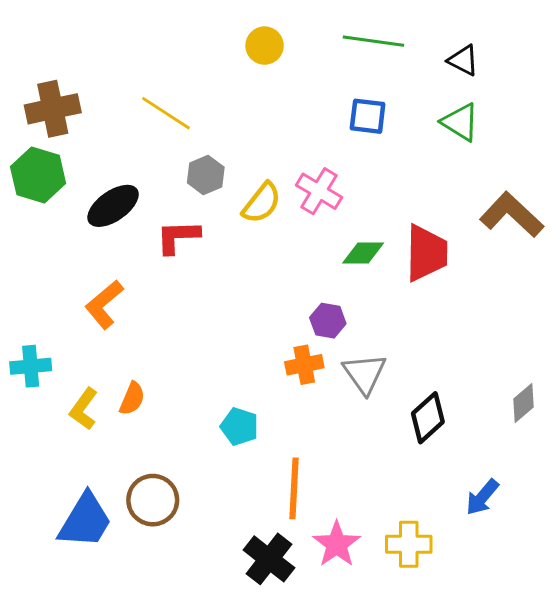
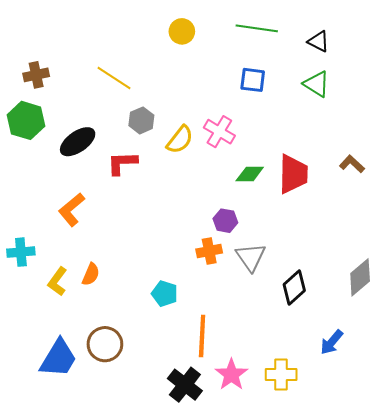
brown cross: (53, 109) -> (36, 75), size x0.7
brown L-shape: (512, 215) -> (352, 164), moved, size x0.6
gray diamond: (523, 403) -> (360, 277), size x1.4

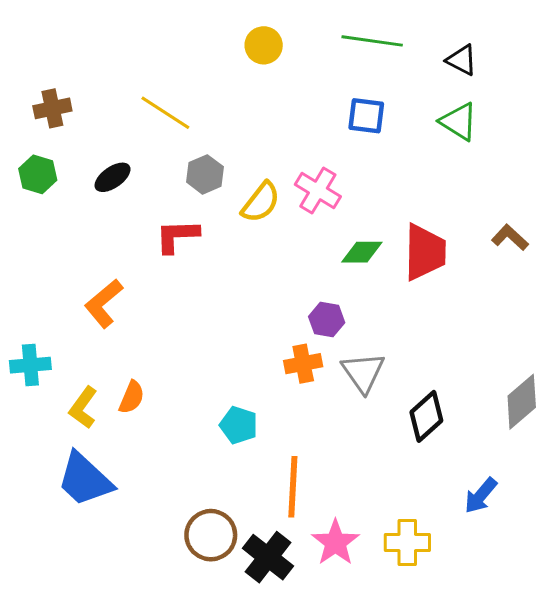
green hexagon: (26, 120) -> (38, 174), size x0.7
black ellipse: (78, 142) -> (113, 177), moved, size x0.7
brown circle: (105, 344) -> (211, 535), moved
blue trapezoid: (58, 358) -> (85, 479), moved, turned 102

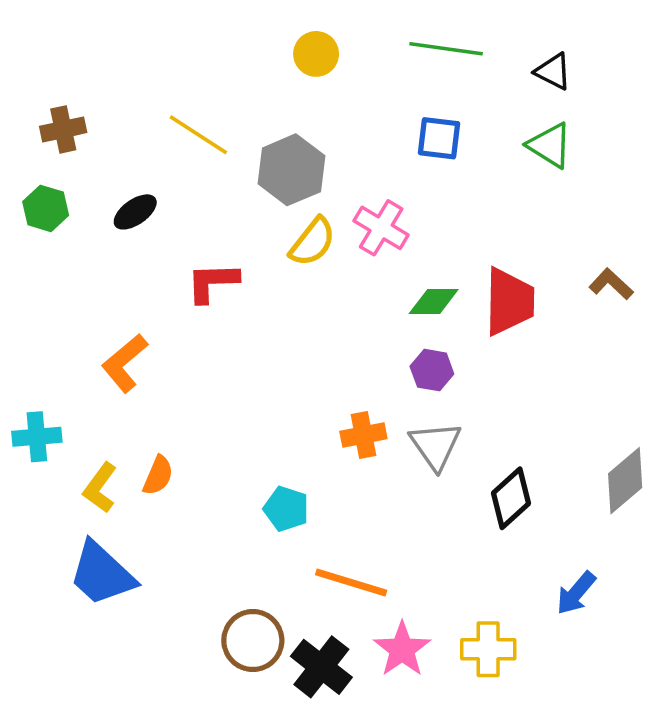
gray hexagon: (205, 174) -> (291, 170), moved, size x1.5
purple hexagon: (327, 320) -> (432, 370), moved
orange line: (293, 487) -> (351, 583), turned -76

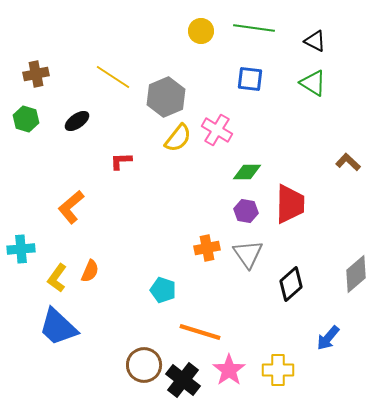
yellow circle: (316, 54) -> (201, 31), moved
red L-shape: (212, 282) -> (121, 161), size x0.7
red trapezoid: (509, 302) -> (290, 204), moved

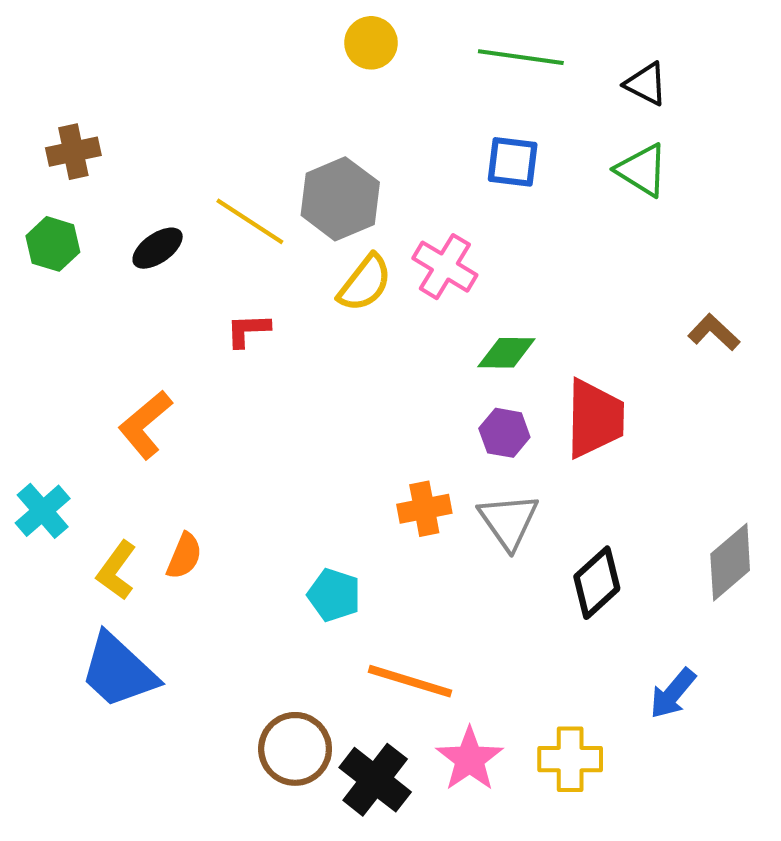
yellow circle: (201, 31) -> (371, 43), moved
yellow line: (113, 77) -> (250, 221), moved
cyan cross: (21, 249) -> (43, 511), turned -36

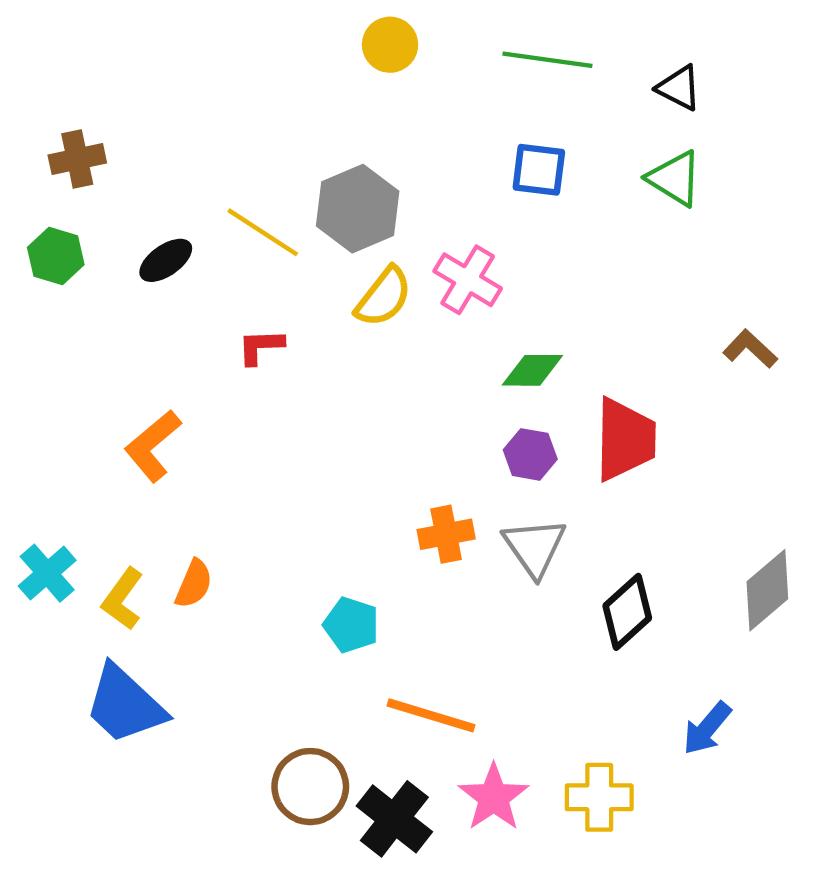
cyan cross: (43, 511) -> (47, 573), moved

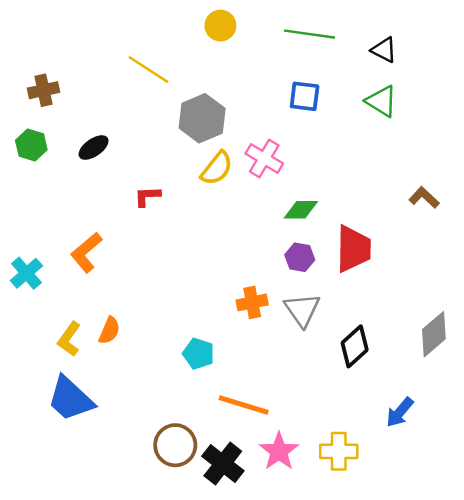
yellow line: (263, 232) -> (148, 69), moved
cyan cross: (47, 573) -> (26, 273), moved

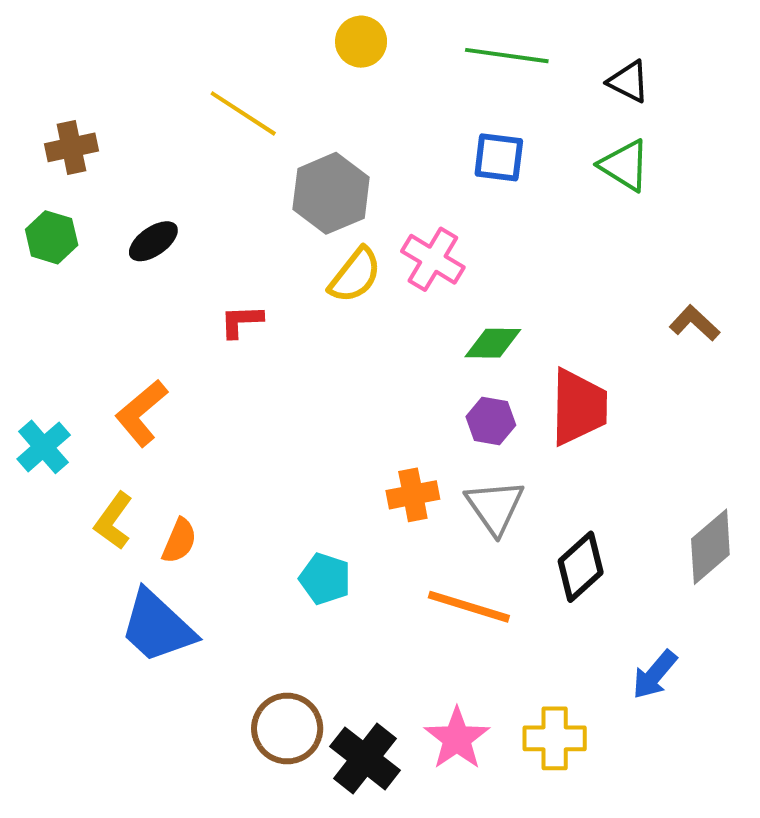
yellow L-shape: (69, 339) -> (113, 521), moved
blue trapezoid: (70, 399) -> (157, 627), moved
orange line: (244, 405) -> (469, 607), moved

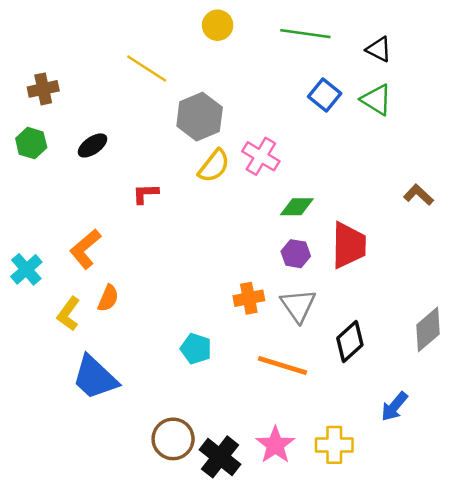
blue square: (499, 157) -> (325, 95), moved, turned 32
orange semicircle: (179, 541) -> (108, 298), moved

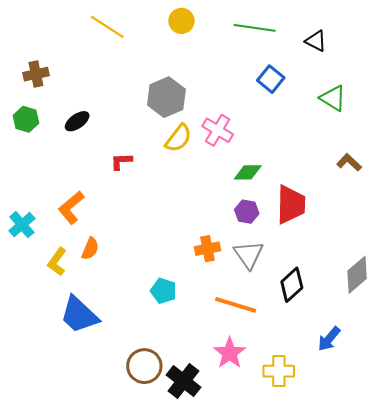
yellow line: (147, 69) -> (107, 27), moved
green triangle: (376, 100) -> (333, 98), moved
pink star: (275, 445) -> (230, 353), moved

